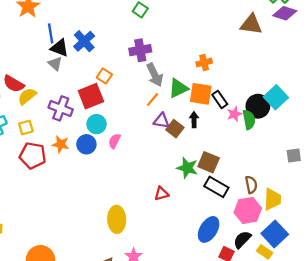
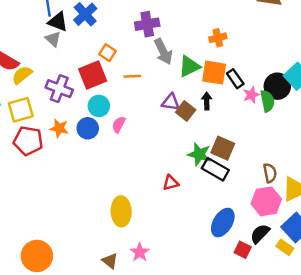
orange line: (153, 99) -> (132, 76), moved, turned 48
yellow square: (26, 127) -> (21, 110), size x1.5
black rectangle: (216, 187) -> (215, 169), moved

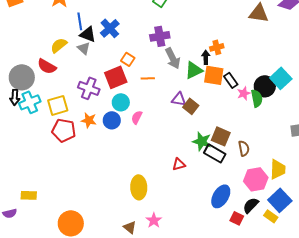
yellow semicircle: (22, 75) -> (59, 45), moved
black arrow: (207, 101) -> (206, 57), moved
brown semicircle: (270, 173) -> (244, 148), moved

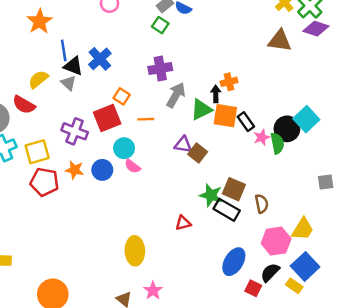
gray arrow: (173, 58) -> (176, 95), turned -125
cyan circle: (121, 102) -> (124, 148), moved
pink semicircle: (137, 117) -> (132, 166), turned -80
yellow trapezoid: (278, 169) -> (303, 229), turned 30

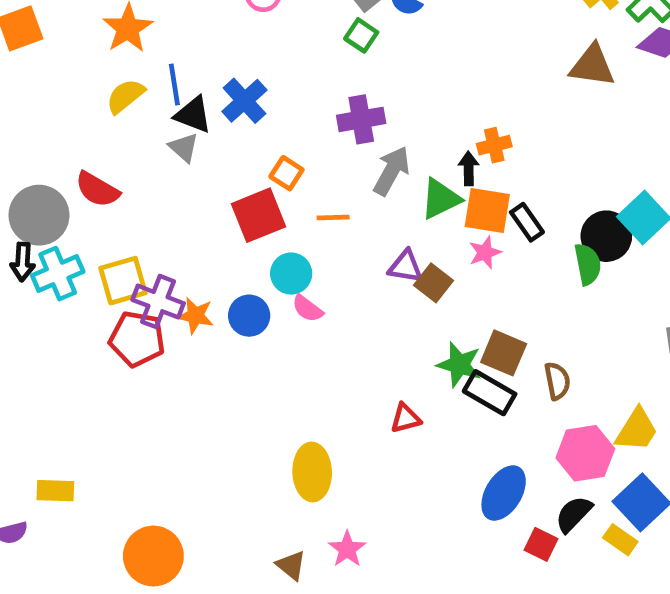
yellow semicircle: (38, 79) -> (125, 96), moved
purple cross: (75, 131) -> (158, 302), moved
pink star: (262, 137) -> (485, 253), moved

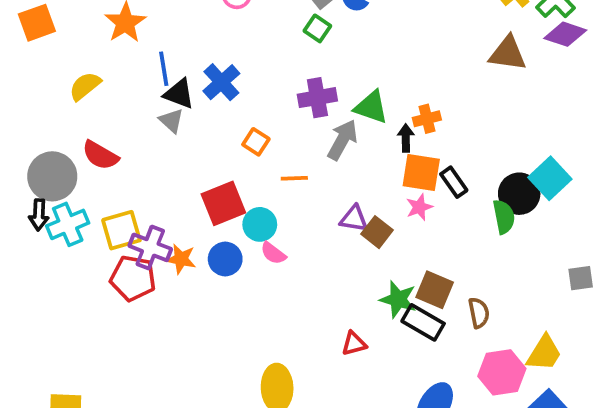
yellow semicircle: (125, 96) -> (85, 86), moved
green triangle: (441, 199) -> (371, 107), moved, turned 45
red square: (258, 215) -> (223, 203), moved

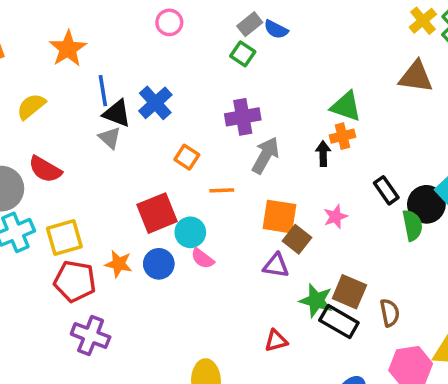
green triangle: (371, 107) -> (346, 106), moved
orange square: (421, 173) -> (279, 217), moved
black rectangle: (454, 182) -> (386, 190), moved
purple triangle: (354, 219) -> (276, 266), moved
purple cross: (150, 247) -> (91, 336), moved

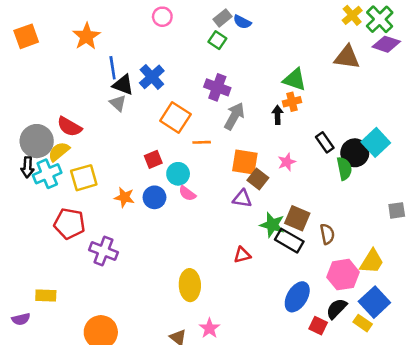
yellow semicircle: (31, 106) -> (59, 152), moved
purple cross: (243, 117) -> (217, 87), turned 30
orange square: (187, 157) -> (175, 117), size x1.6
red square: (157, 213) -> (153, 159), size x0.6
red pentagon: (75, 281) -> (69, 224), moved

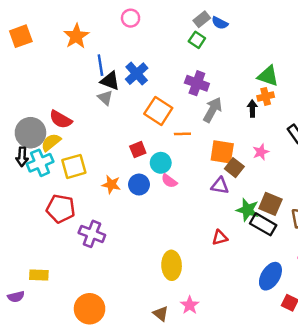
pink circle: (162, 17) -> (131, 18), moved

